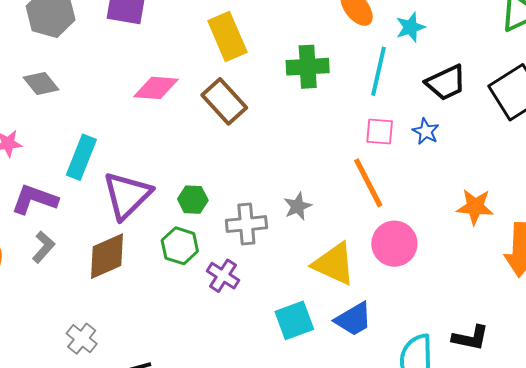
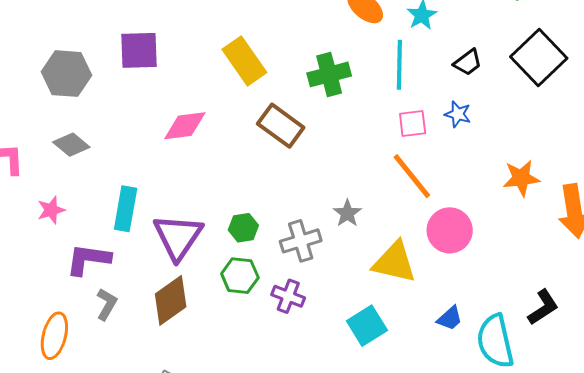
black trapezoid: (446, 83) -> (468, 62), size x0.7
brown rectangle: (224, 101) -> (281, 126), moved
blue trapezoid: (353, 319) -> (450, 318), moved, size x0.7
black L-shape: (471, 338) -> (543, 307), turned -33

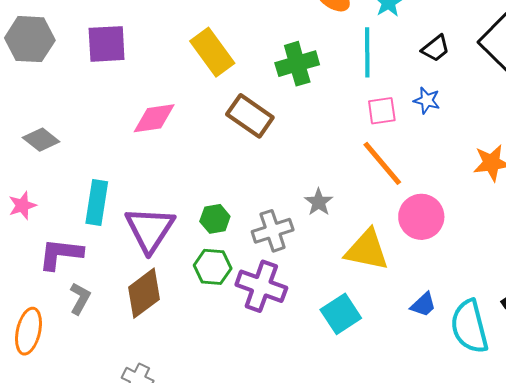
gray hexagon: (66, 74) -> (30, 39), moved
purple cross: (288, 296) -> (261, 286), size x1.5

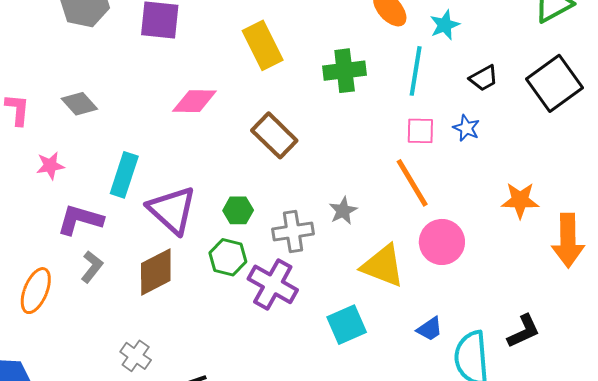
brown rectangle: (250, 116) -> (274, 135), moved
purple triangle: (150, 229) -> (172, 210), turned -30

